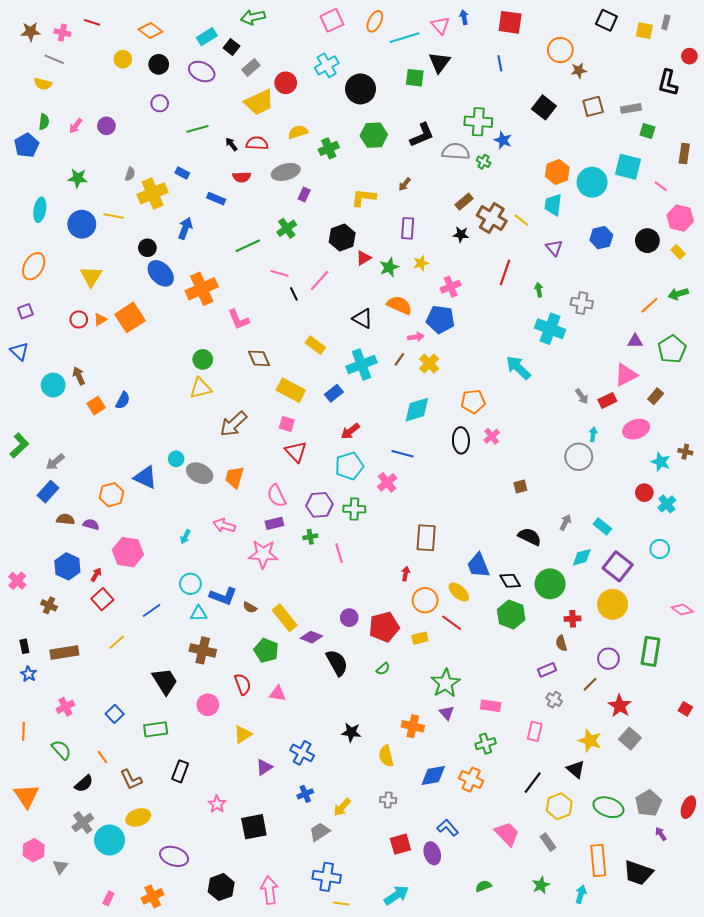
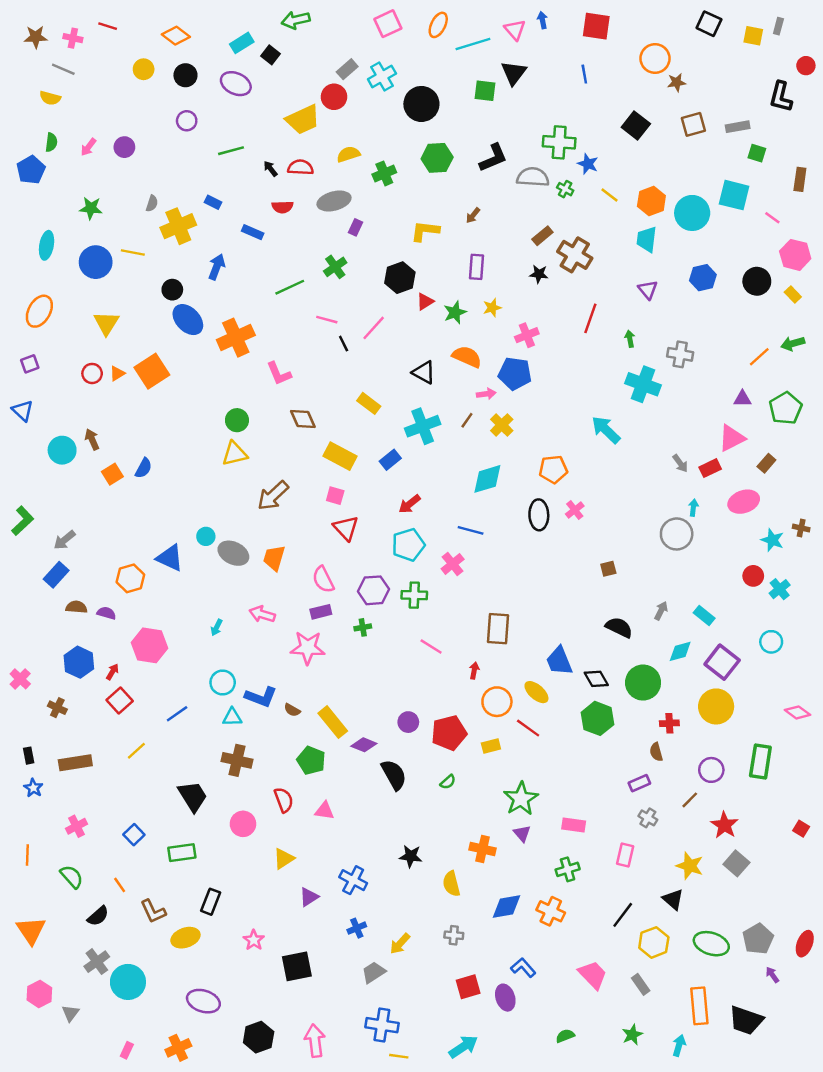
gray rectangle: (251, 67) -> (347, 69), moved
yellow line: (521, 220) -> (609, 195), moved
pink line: (339, 553) -> (431, 647), moved, turned -42
yellow ellipse: (138, 817) -> (185, 938), moved

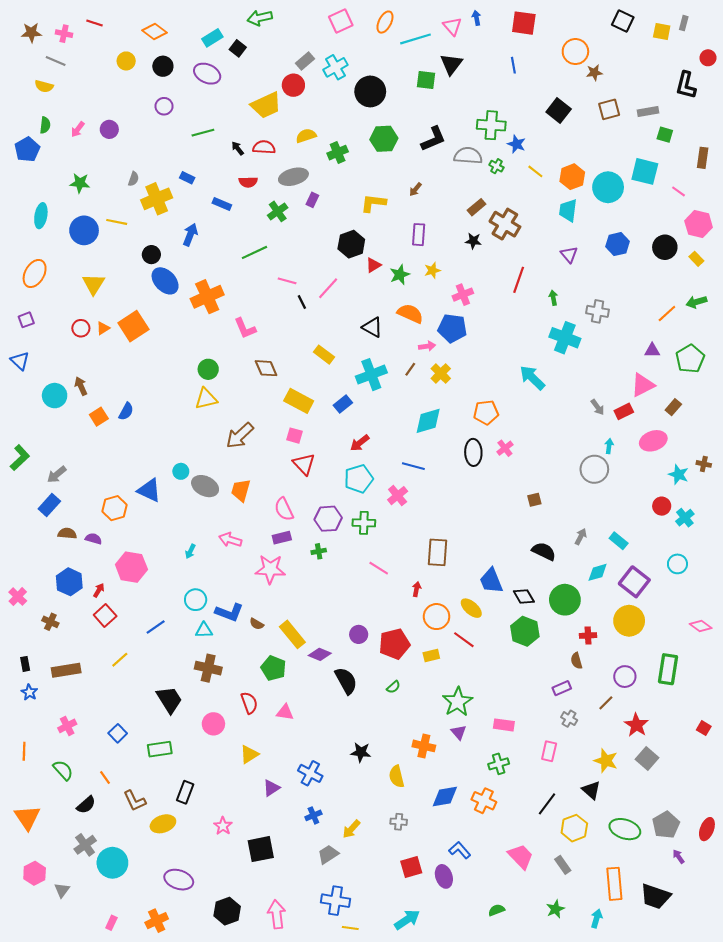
green cross: (335, 267) -> (278, 211), moved

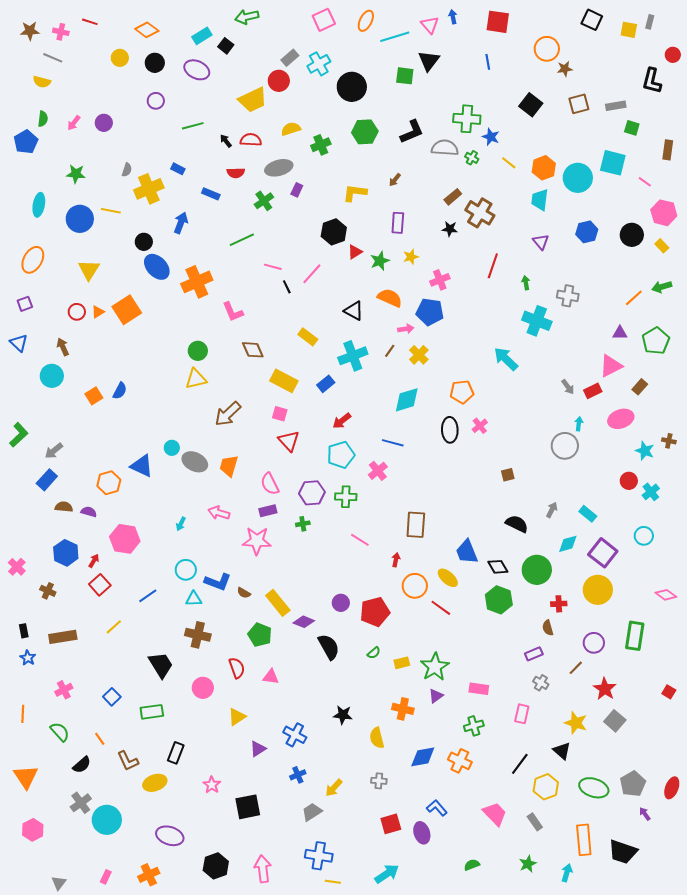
brown arrow: (81, 386) -> (63, 347), moved
yellow rectangle: (431, 655) -> (402, 663), moved
purple triangle: (459, 732) -> (436, 696), turned 35
gray triangle: (62, 890) -> (59, 883), moved

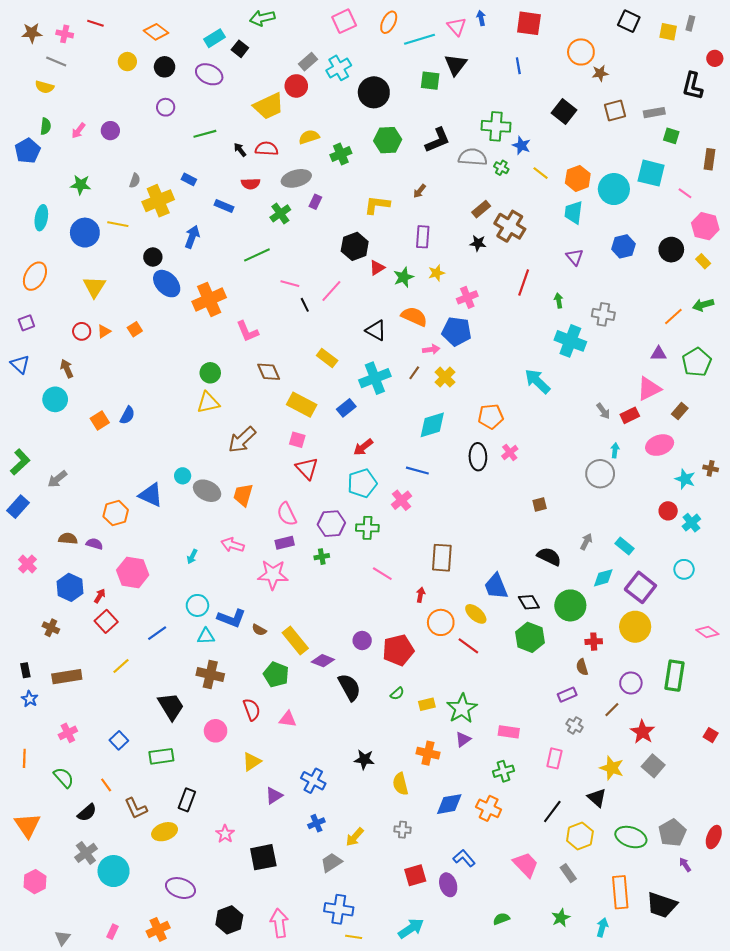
orange square: (127, 310) -> (135, 329), size x0.5
blue rectangle: (47, 480) -> (18, 507), moved
pink cross: (17, 567) -> (28, 564), moved

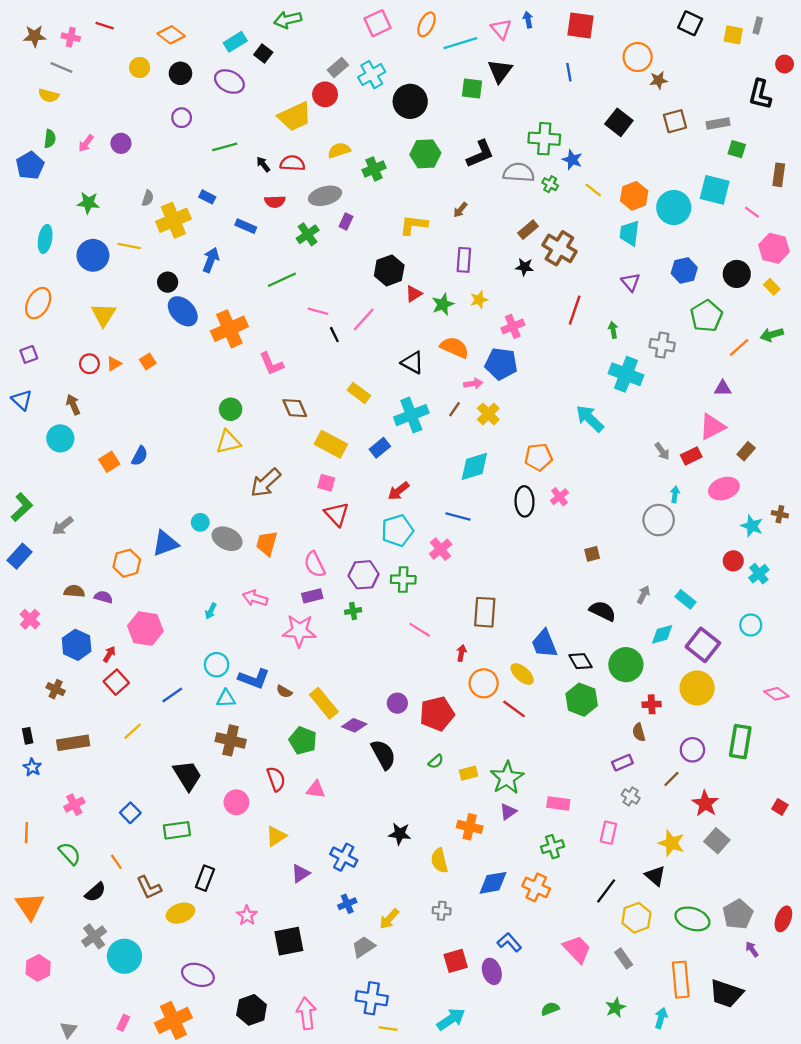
green pentagon: (697, 362) -> (706, 316), moved
blue triangle: (151, 495) -> (165, 543), turned -45
orange cross: (158, 929) -> (173, 1020), size x1.4

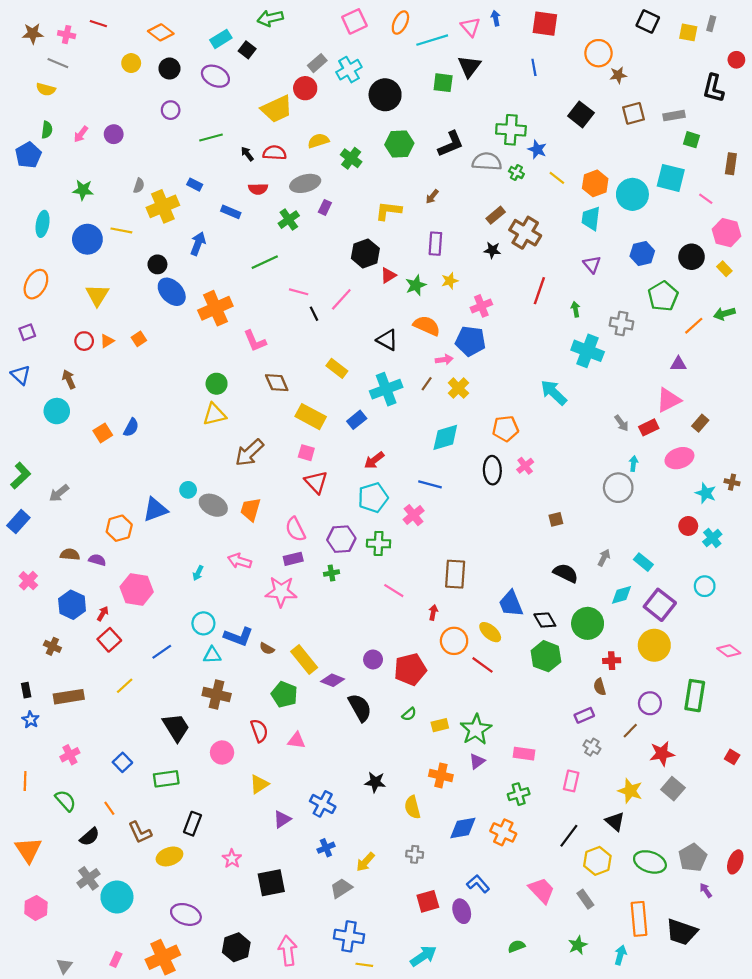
green cross: (374, 169) -> (351, 158), turned -30
red star: (705, 803) -> (662, 754), turned 30

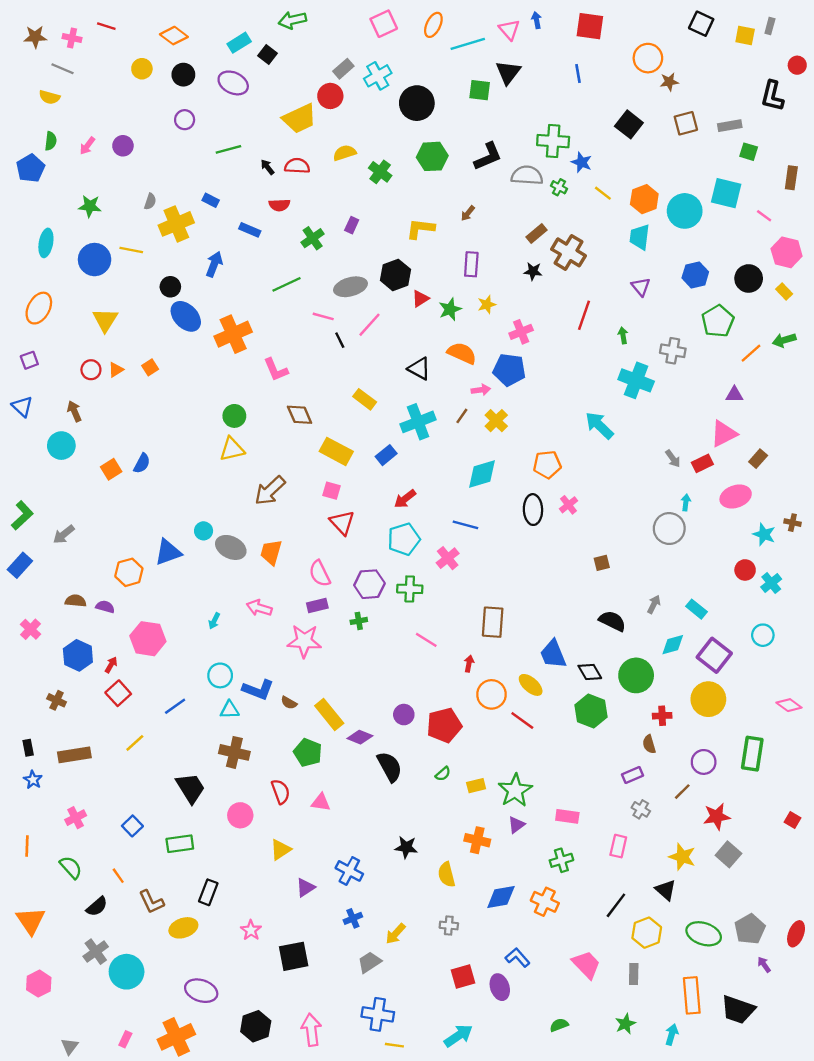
gray ellipse: (305, 183) -> (350, 287), moved
gray rectangle: (585, 899) -> (634, 974), turned 36

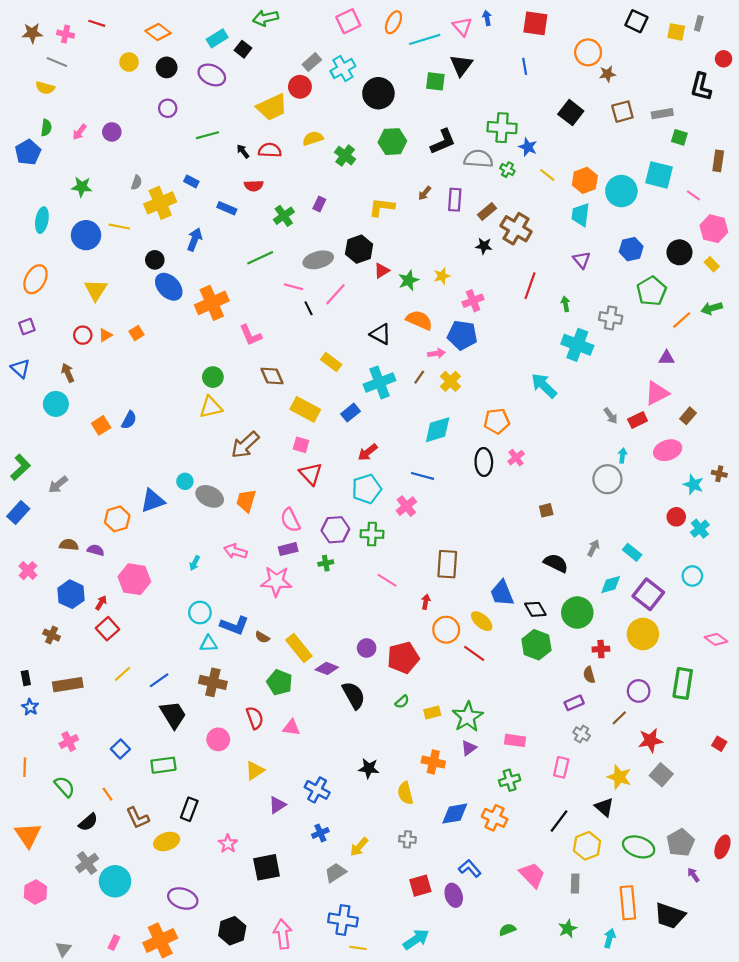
purple rectangle: (471, 264) -> (455, 200), moved
blue line: (175, 706) -> (159, 680), moved

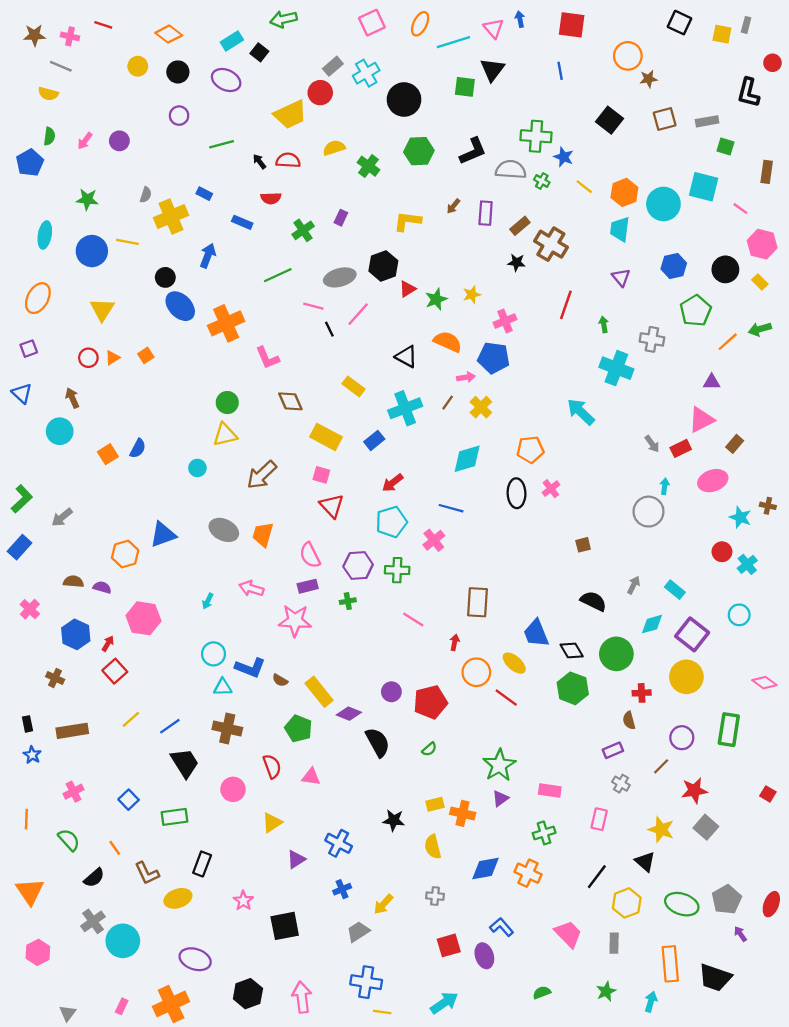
cyan circle: (185, 481) -> (197, 468), moved
yellow rectangle: (432, 712) -> (435, 804), moved

